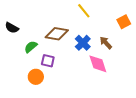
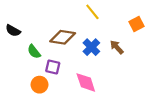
green semicircle: (31, 47) -> (34, 52), turned -88
pink diamond: (98, 64) -> (86, 82), moved

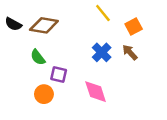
orange square: (137, 24) -> (134, 27), moved
black semicircle: (13, 31) -> (13, 24), moved
brown diamond: (63, 37) -> (44, 25), moved

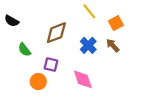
brown diamond: (44, 25) -> (56, 33), moved, turned -30
green semicircle: (38, 57) -> (24, 50), moved

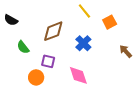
brown arrow: (113, 45) -> (126, 51), moved

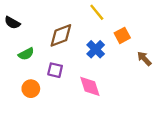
orange square: (110, 22) -> (122, 35), moved
green semicircle: (23, 47) -> (26, 54), turned -80
orange circle: (36, 77) -> (31, 89), moved

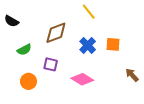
orange square: (122, 35) -> (113, 44), moved, turned 32
brown arrow: (144, 59) -> (132, 75), moved
pink diamond: (90, 86) -> (82, 79), turned -40

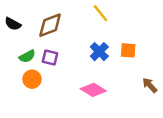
brown diamond: (56, 33) -> (50, 25), moved
purple square: (51, 64) -> (50, 58), moved
orange circle: (28, 81) -> (32, 79), moved

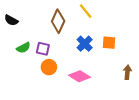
brown diamond: (50, 25) -> (58, 21), moved, turned -45
orange circle: (32, 79) -> (49, 67), moved
brown arrow: (150, 85) -> (127, 72), turned 48

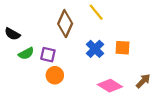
black semicircle: (11, 20) -> (12, 34), moved
brown arrow: (127, 72) -> (143, 81), turned 40
pink diamond: (79, 76) -> (110, 86), moved

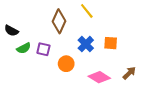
orange circle: (55, 75) -> (66, 64), moved

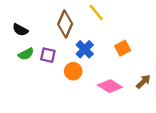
black semicircle: (11, 31) -> (20, 30), moved
orange square: (111, 43) -> (123, 48), turned -32
blue cross: (86, 44) -> (85, 49), moved

